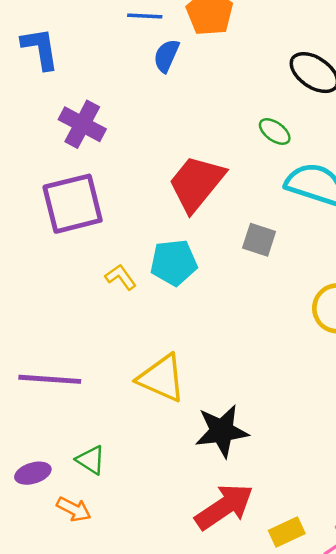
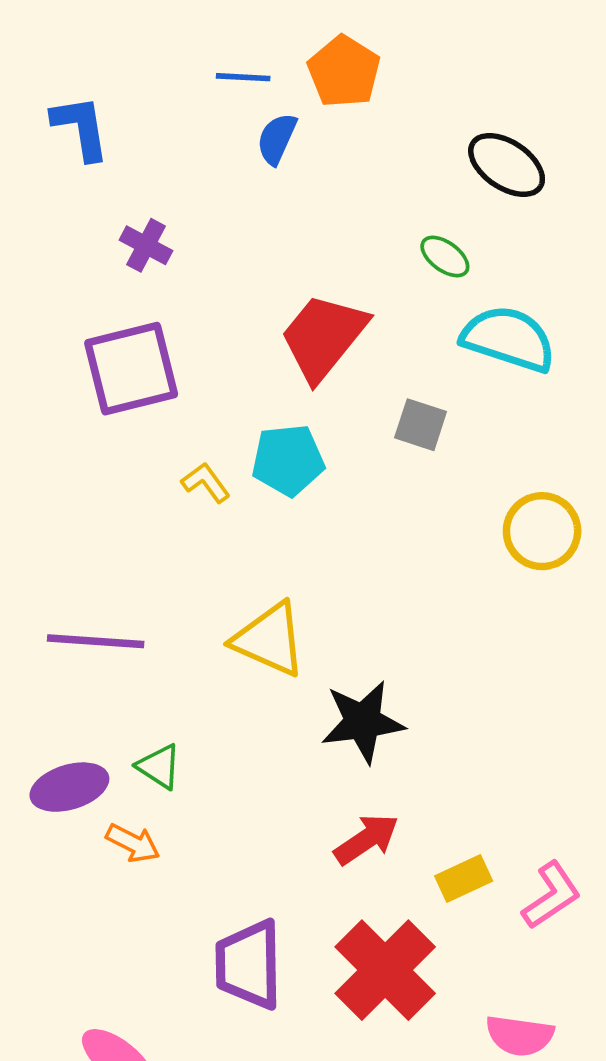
purple cross: (82, 124) -> (146, 245), size x0.7
purple ellipse: (33, 473) -> (69, 787), size x1.4
red arrow: (224, 507) -> (366, 839), size x0.7

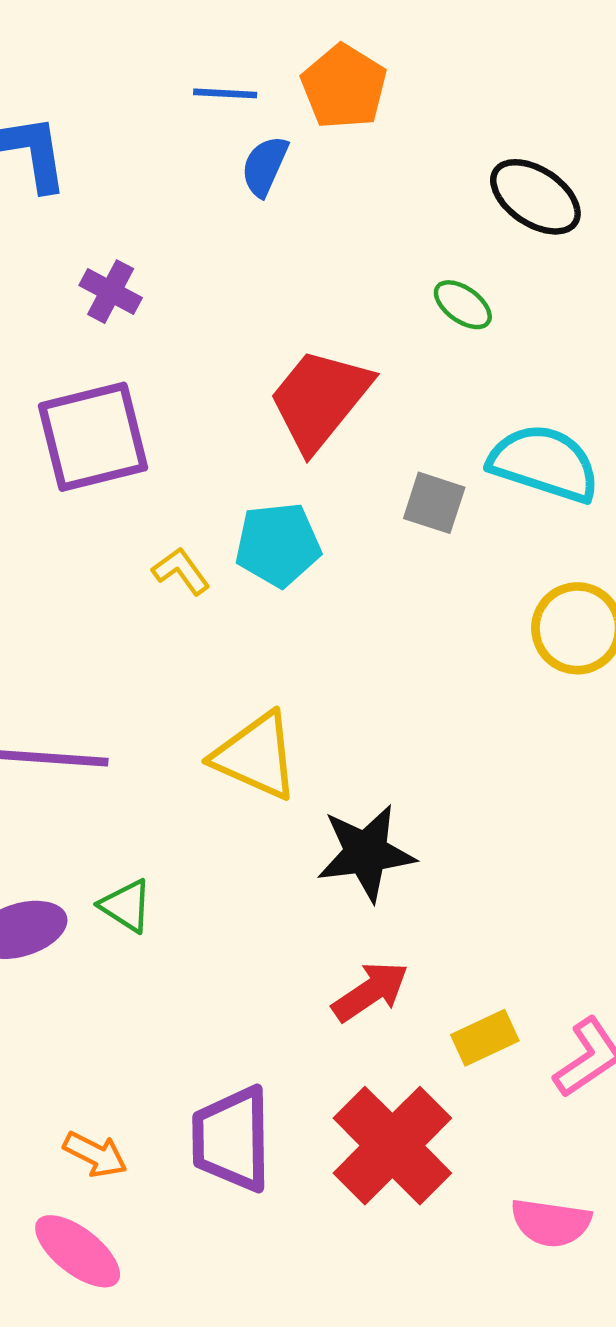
cyan semicircle: (508, 339) -> (544, 463), moved
orange arrow: (133, 843) -> (95, 1154), moved

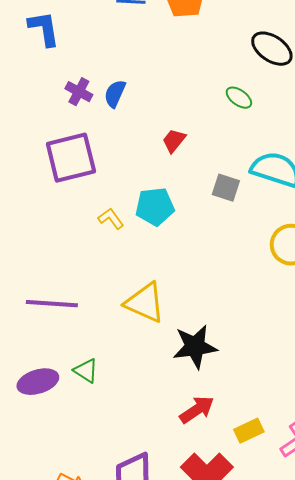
blue semicircle: (265, 166) -> (115, 94), moved
red trapezoid: (320, 399) -> (174, 141), size x0.5

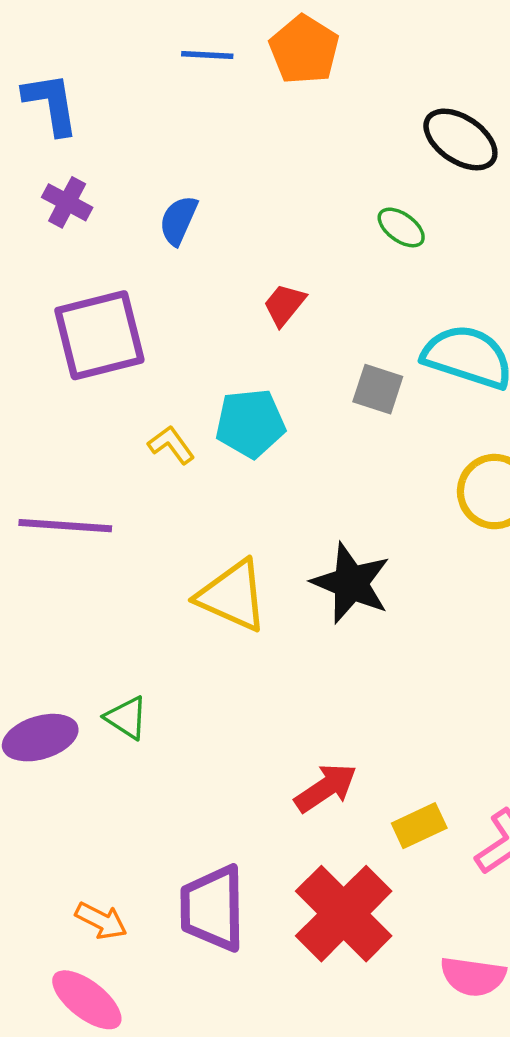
purple cross: (79, 92) -> (67, 202), moved
purple line: (52, 304) -> (65, 526), moved
black star: (195, 347) -> (351, 583), moved, turned 30

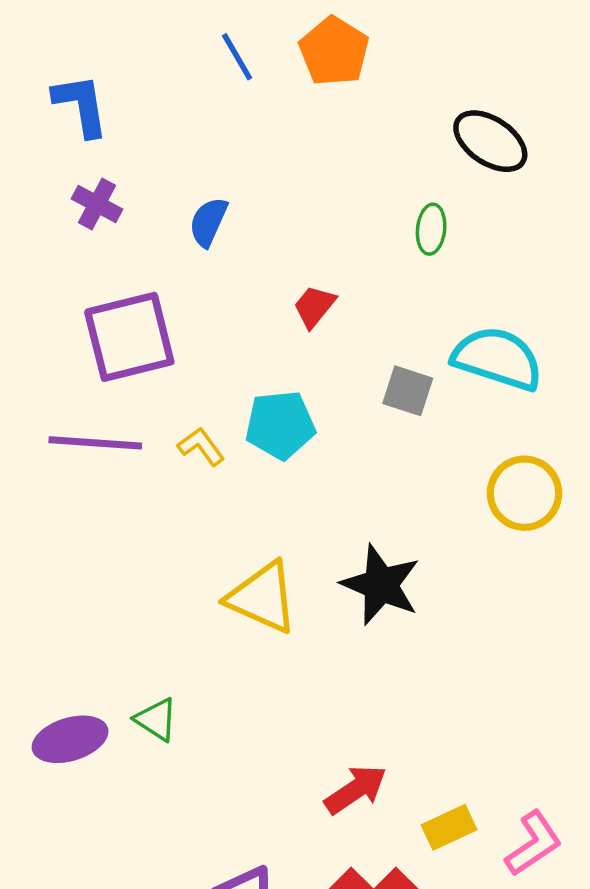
blue line: (207, 55) -> (237, 57), turned 57
green ellipse: (401, 227) -> (431, 229), turned 60
purple line: (65, 526) -> (95, 443), moved

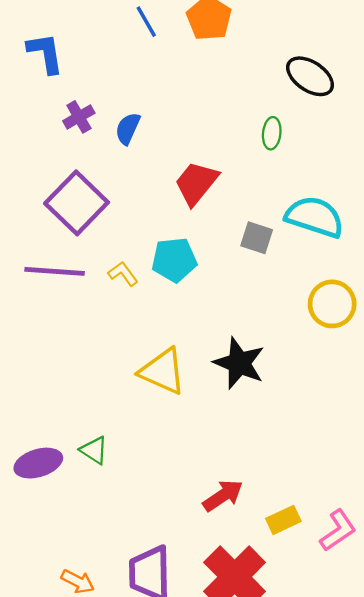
purple cross: (97, 204) -> (79, 117), moved, turned 32
red trapezoid: (314, 306) -> (196, 183), size x1.6
purple square: (129, 337) -> (77, 203), turned -32

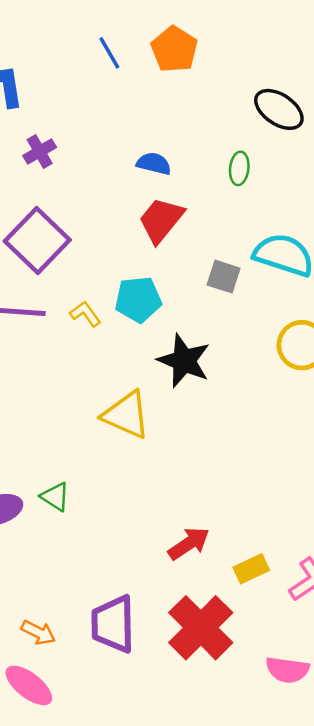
blue semicircle: (128, 129) -> (154, 164), moved, turned 80
black star: (239, 363) -> (184, 361), moved

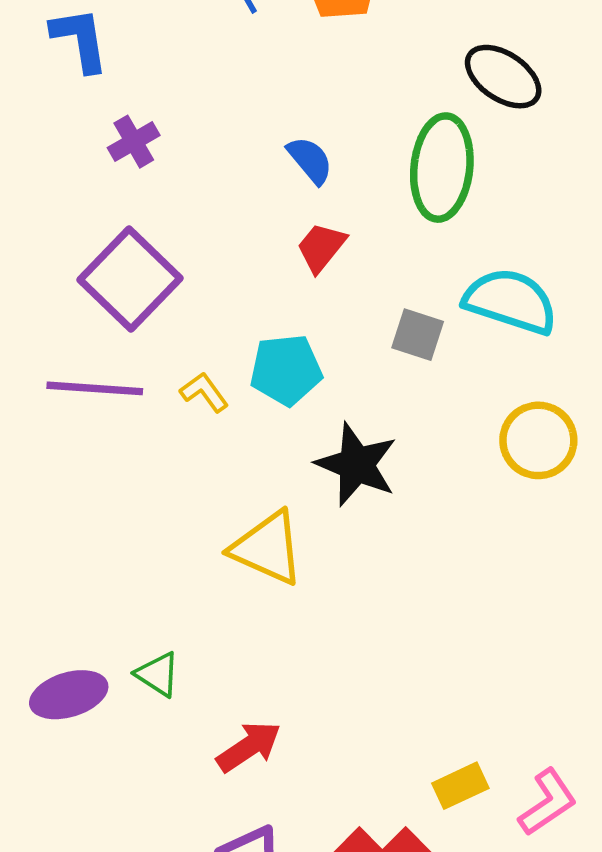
blue semicircle: (154, 164) -> (310, 160), turned 36
green ellipse: (239, 168) -> (442, 168), size x2.0
red trapezoid: (161, 220) -> (321, 247), size x0.7
red arrow: (189, 544) -> (249, 747), moved

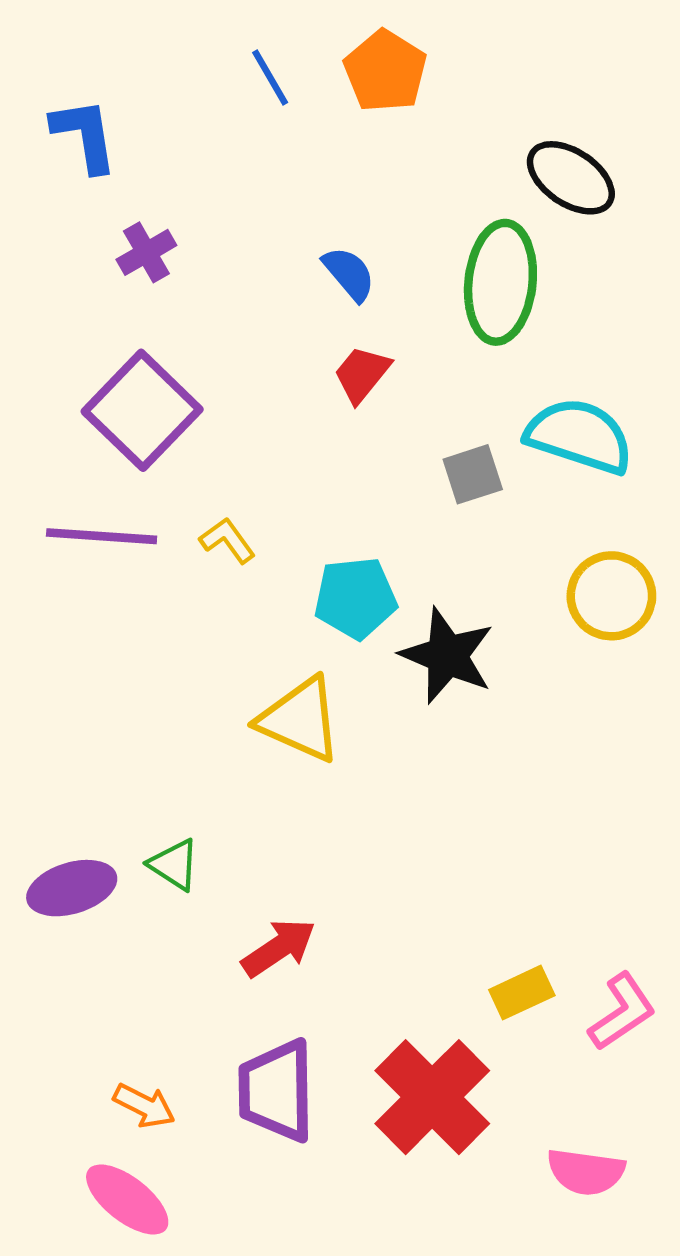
gray square: (418, 335) -> (473, 474), turned -36
cyan pentagon: (286, 370) -> (355, 598), moved
black star: (356, 465) -> (447, 656), moved

